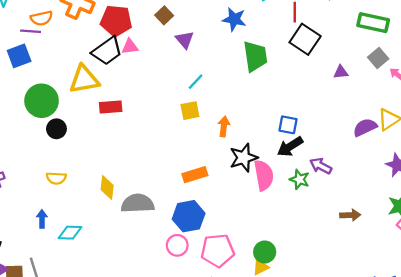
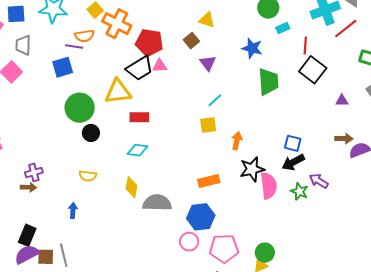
brown arrow: (350, 215) -> (344, 139), moved
cyan diamond: (70, 233) -> (137, 150), moved

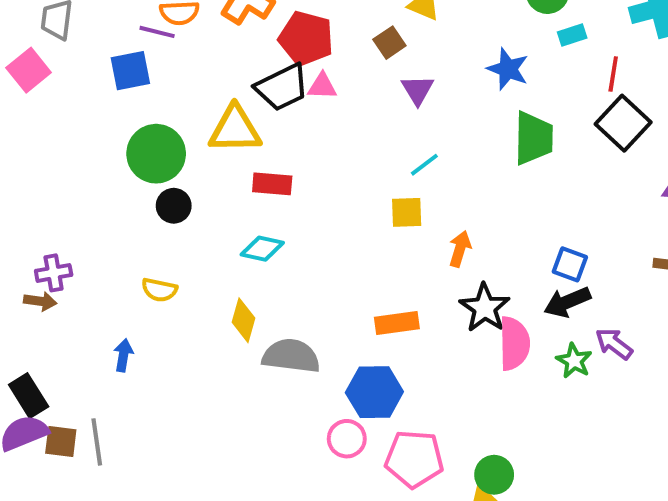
black star: (252, 169) -> (485, 308), turned -30
black rectangle: (27, 235) -> (29, 396), turned -60

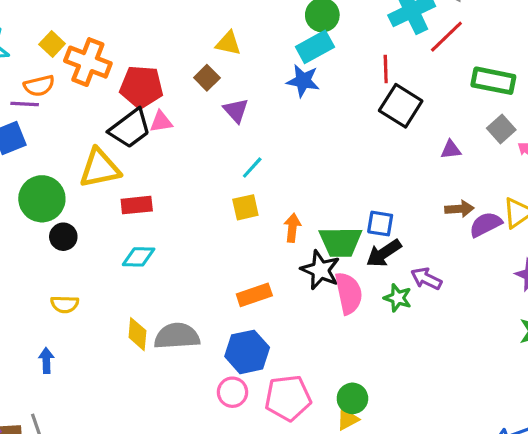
cyan rectangle: (572, 35) -> (315, 47), moved, size x1.6
green trapezoid: (533, 138) -> (340, 242), moved, turned 99
yellow diamond: (244, 320) -> (137, 334), moved

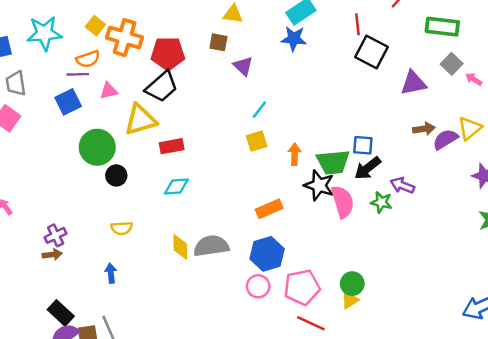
brown square: (207, 78) -> (218, 42), turned -30
pink triangle: (161, 122) -> (109, 91), moved
purple triangle: (451, 150) -> (413, 83), size x1.6

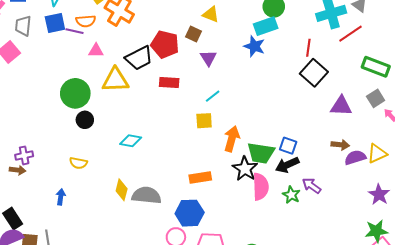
red pentagon: (168, 54) -> (165, 44), moved
blue square: (68, 102) -> (55, 23), moved
red rectangle: (172, 146) -> (169, 83), moved
orange arrow: (295, 154) -> (232, 139), size x1.4

